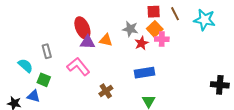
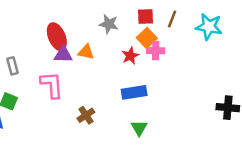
brown line: (175, 14) -> (172, 19), turned 48
gray star: (130, 29) -> (109, 24), moved
pink L-shape: (78, 67) -> (52, 85), turned 35

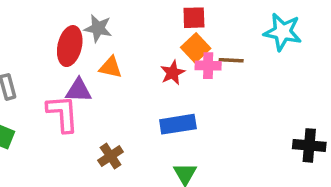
brown line: (172, 19) -> (231, 60), moved, turned 72
gray star: (109, 24) -> (98, 28), moved
red ellipse: (57, 37) -> (70, 46), turned 36
purple triangle: (63, 54) -> (79, 90), moved

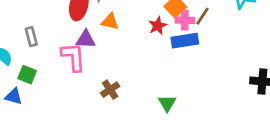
brown line: (231, 60) -> (203, 16), turned -60
blue rectangle: (178, 124) -> (185, 41), moved

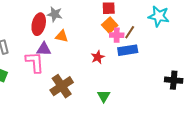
red star: (158, 26) -> (98, 57), moved
blue rectangle: (185, 41) -> (128, 50), moved
brown cross: (110, 90) -> (62, 86), size x1.6

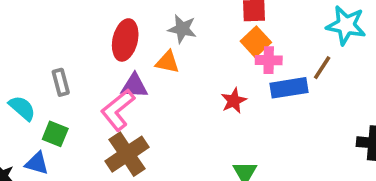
gray star: (55, 14) -> (182, 29), moved
brown line: (130, 32) -> (322, 68), moved
pink L-shape: (35, 62) -> (118, 110), turned -125
brown cross: (62, 86) -> (127, 154), moved

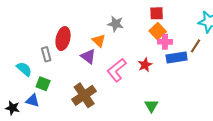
red ellipse: (125, 40) -> (63, 39), moved
orange triangle: (167, 62) -> (99, 41), moved, turned 32
purple triangle: (134, 86) -> (88, 56), turned 35
pink L-shape: (118, 110) -> (117, 70), moved

